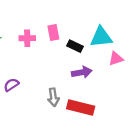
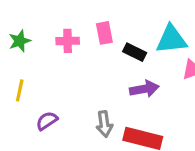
purple semicircle: (11, 85) -> (47, 121), moved

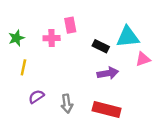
pink rectangle: (104, 33) -> (70, 25), moved
yellow line: (20, 90) -> (23, 67), moved
gray arrow: (104, 124) -> (67, 104), moved

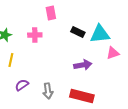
pink rectangle: (70, 25) -> (51, 13), moved
black rectangle: (101, 46) -> (78, 32), moved

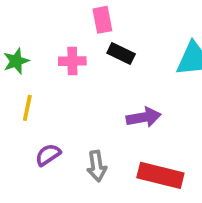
black rectangle: (78, 32) -> (121, 54), moved
purple arrow: (83, 65) -> (144, 117), moved

